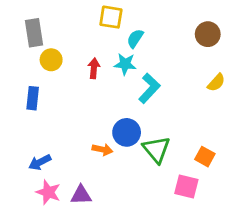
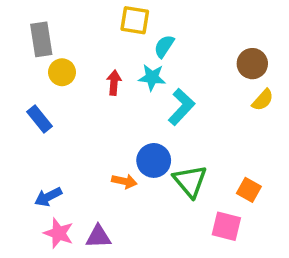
brown circle: (208, 34) -> (252, 64), moved
blue rectangle: (33, 98) -> (40, 119), turned -45

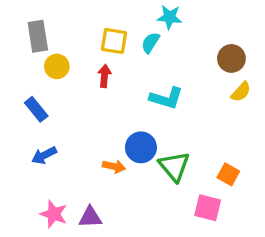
yellow square: (135, 20) -> (114, 41), moved
cyan star: (152, 77) -> (170, 17), moved
cyan L-shape: (181, 107) -> (166, 98), turned 64
blue arrow: (48, 197) -> (44, 155), moved

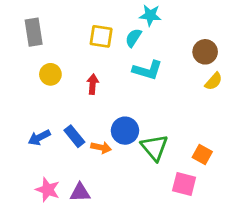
yellow circle: (57, 66) -> (50, 74), moved
red arrow: (104, 76) -> (93, 84), moved
cyan L-shape: (166, 98) -> (147, 70), moved
blue rectangle: (36, 109) -> (74, 136), moved

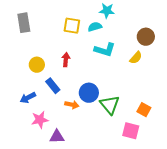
cyan semicircle: (133, 38) -> (95, 27), turned 40
yellow circle: (50, 74) -> (37, 65), moved
yellow semicircle: (214, 81) -> (136, 58), moved
blue rectangle: (74, 136) -> (53, 86), moved
pink star: (48, 190) -> (40, 120), moved, turned -30

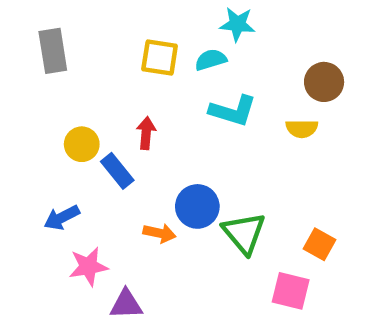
yellow semicircle: (136, 58) -> (302, 129), turned 48
blue rectangle: (53, 86) -> (117, 171), moved

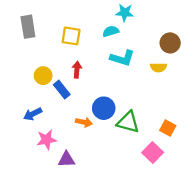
yellow square: (160, 57) -> (71, 36), moved
green triangle: (244, 233) -> (128, 122), turned -35
pink square: (291, 291) -> (153, 152), turned 30

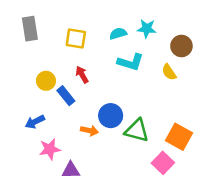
cyan star: (125, 13) -> (147, 29), moved
yellow semicircle: (158, 67) -> (169, 72), turned 56
red arrow: (77, 70) -> (82, 75), turned -35
orange square: (168, 128) -> (179, 137), size x1.5

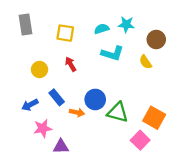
blue rectangle: (66, 96) -> (57, 97), moved

